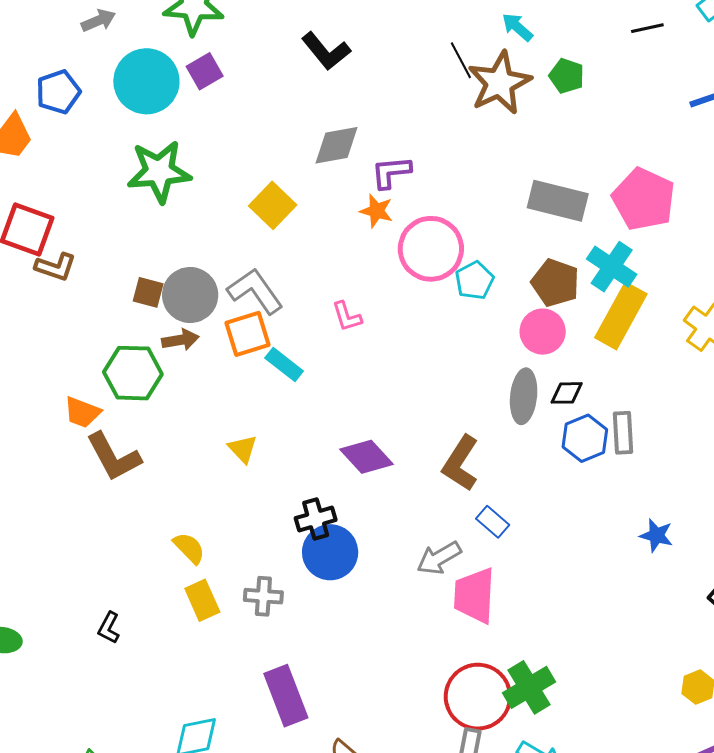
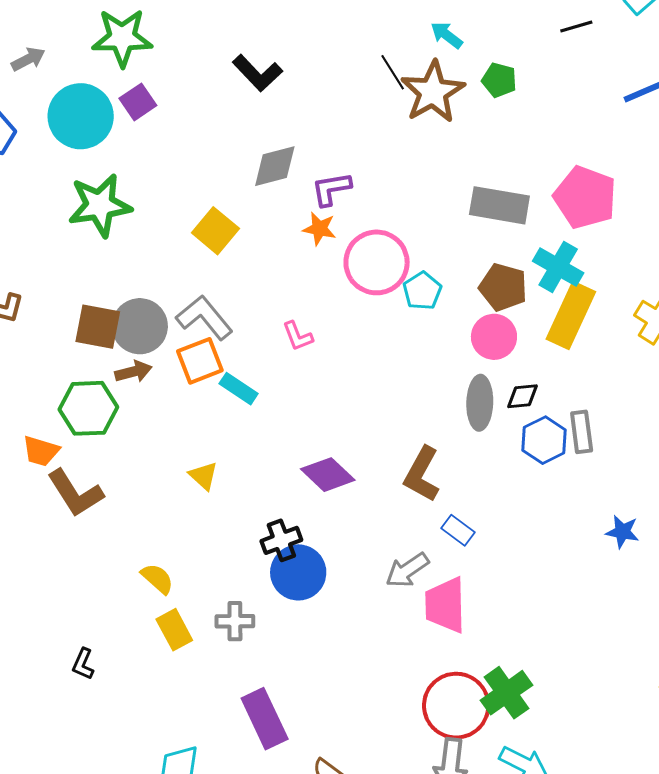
brown square: (148, 292) -> (98, 327), size x1.5

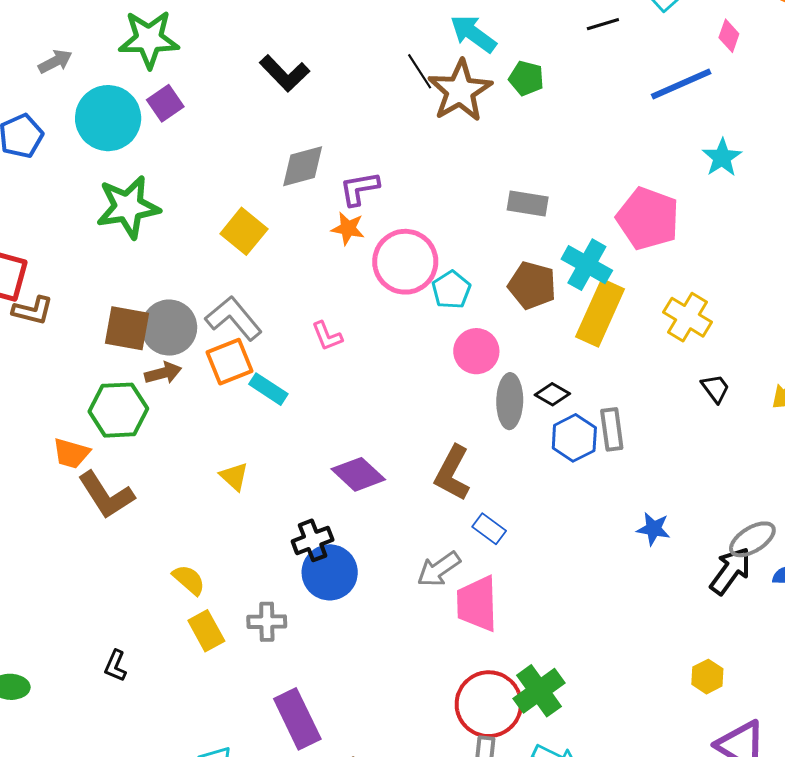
cyan arrow: (447, 35) -> (473, 34), size x1.4
pink pentagon: (585, 197) -> (648, 219), moved
gray rectangle: (499, 205) -> (528, 203), size x0.7
pink circle: (494, 337) -> (476, 351), moved
black diamond: (522, 396) -> (552, 394), turned 36

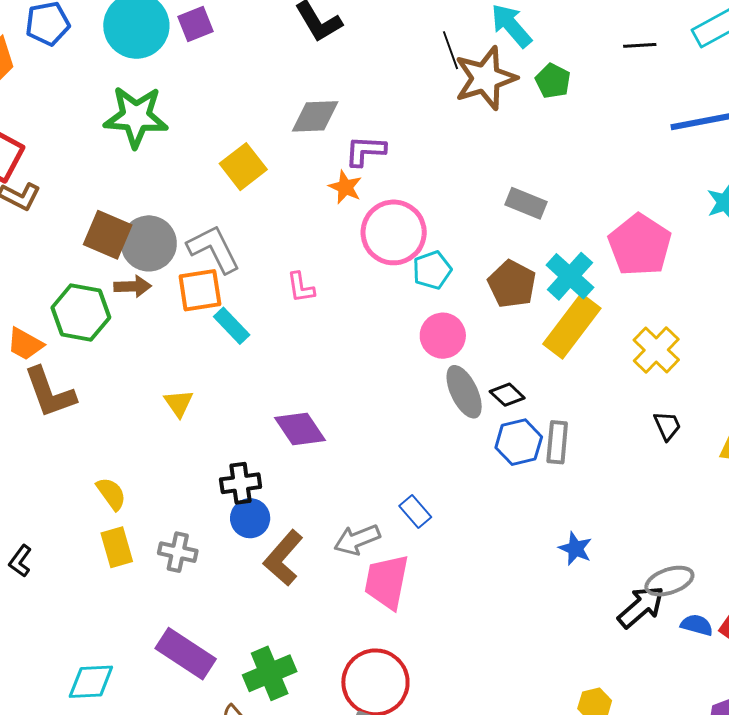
gray ellipse: (510, 401) -> (464, 392), turned -40
brown L-shape: (452, 473) -> (283, 558), moved
blue circle: (330, 572) -> (250, 518), size x0.7
green cross: (539, 691) -> (270, 673), moved
purple rectangle: (297, 719) -> (186, 654), turned -44

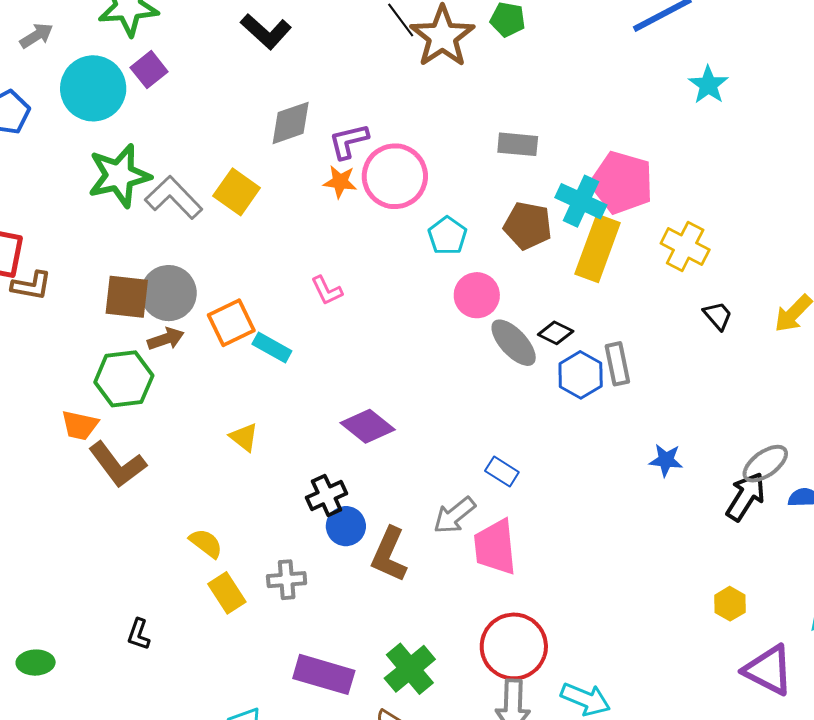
pink circle: (394, 232) -> (395, 176), moved
pink pentagon: (640, 245) -> (622, 183), moved
gray L-shape: (214, 249) -> (174, 197), moved

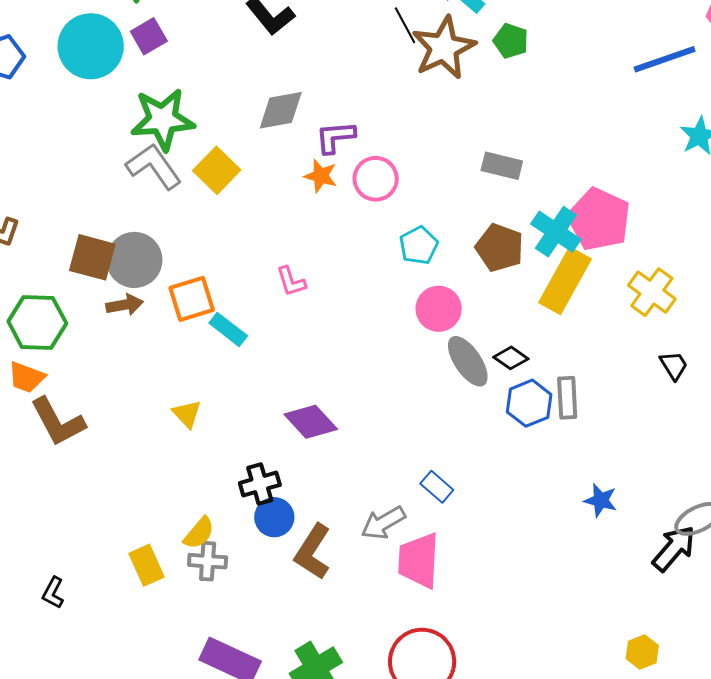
green star: (119, 176) -> (163, 119), moved
pink circle: (395, 176) -> (376, 179), size x0.7
green hexagon: (124, 379) -> (37, 322), moved
yellow semicircle: (206, 543) -> (199, 533), moved, turned 84

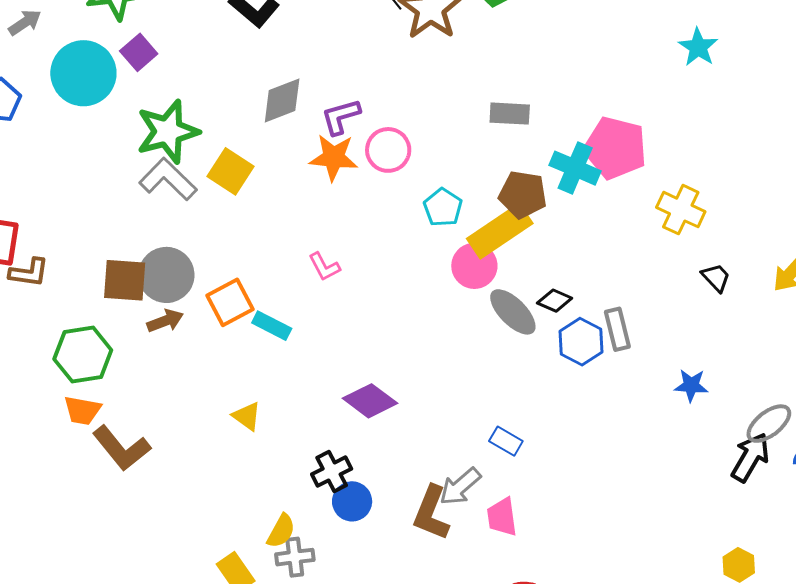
orange star: (321, 176) -> (334, 157), size x1.4
yellow rectangle: (565, 281) -> (500, 231), moved, turned 38
blue star: (601, 500) -> (691, 385), moved
brown L-shape: (313, 552) -> (431, 513), moved
pink trapezoid: (419, 560) -> (502, 517), size x0.7

